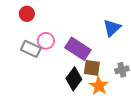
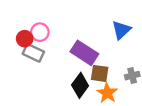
red circle: (27, 14) -> (25, 39), moved
pink circle: (46, 41) -> (40, 32), moved

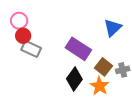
pink circle: (40, 32) -> (19, 21), moved
brown square: (100, 73) -> (104, 67), moved, turned 30

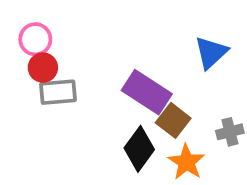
gray rectangle: (31, 49) -> (58, 92), turned -30
brown square: (104, 67) -> (173, 120), moved

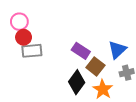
blue triangle: (211, 52) -> (117, 50), moved
purple rectangle: (147, 92) -> (81, 51), size x0.7

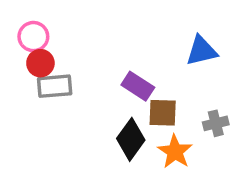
blue triangle: (117, 50) -> (202, 51), moved, turned 30
brown square: (95, 66) -> (163, 113), turned -36

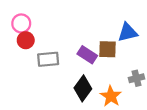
gray rectangle: (55, 86) -> (48, 59), moved
brown square: (163, 113) -> (107, 49), moved

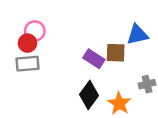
pink circle: (21, 23) -> (35, 31), moved
gray rectangle: (48, 59) -> (27, 64), moved

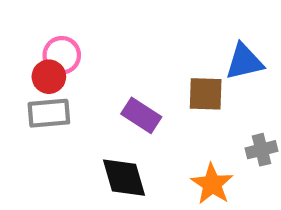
purple rectangle: (94, 59) -> (141, 115), moved
black diamond: (89, 95) -> (124, 178), moved, turned -52

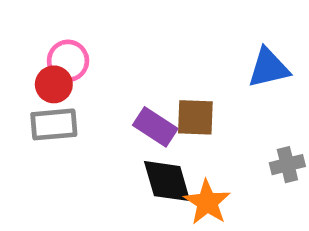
brown square: (206, 94) -> (195, 117), moved
black diamond: (124, 178) -> (167, 181), moved
orange star: (212, 184) -> (207, 202), moved

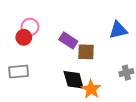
gray rectangle: (54, 124) -> (19, 72), moved
purple rectangle: (155, 127) -> (68, 40), moved

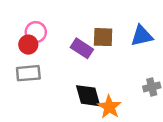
brown square: (86, 52) -> (103, 37), moved
gray rectangle: (19, 72) -> (28, 73), moved

